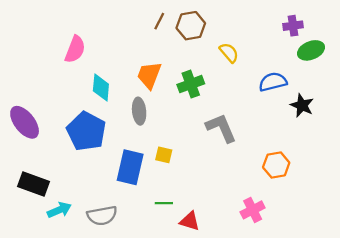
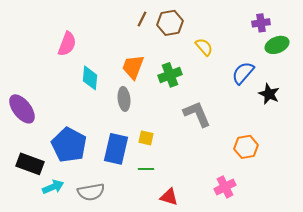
blue semicircle: (273, 82) -> (243, 73), turned -35
blue pentagon: (86, 131) -> (69, 145), moved
green line: (164, 203) -> (146, 169), moved

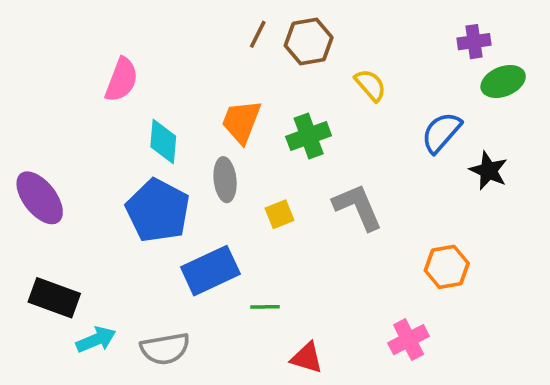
yellow square: (146, 138) -> (280, 214), moved, turned -35
blue pentagon: (69, 145) -> (158, 211), moved
blue rectangle: (116, 149) -> (210, 271), turned 52

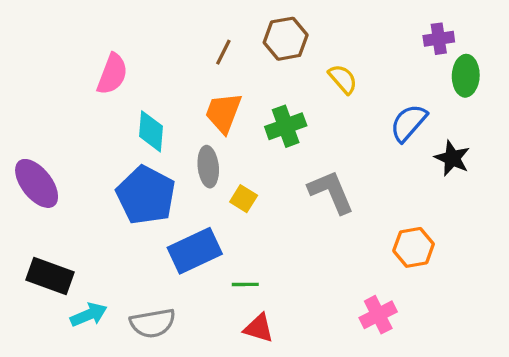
brown line: (258, 34) -> (223, 52), moved
green ellipse: (503, 82) -> (466, 76), turned -66
yellow square: (280, 214) -> (244, 199), moved, turned -36
red triangle: (307, 358) -> (259, 328), moved

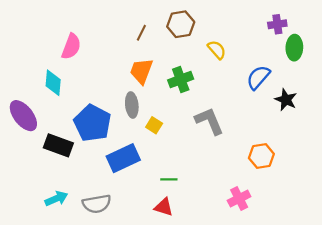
cyan diamond: (151, 131) -> (53, 83), moved
black rectangle: (50, 276) -> (58, 145), moved
green line: (245, 284) -> (169, 179), moved

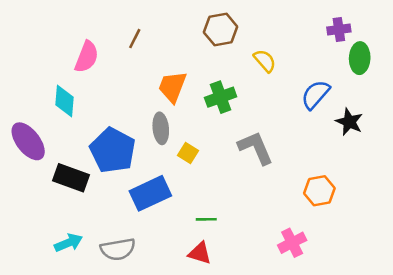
brown line: (141, 33) -> (135, 39), moved

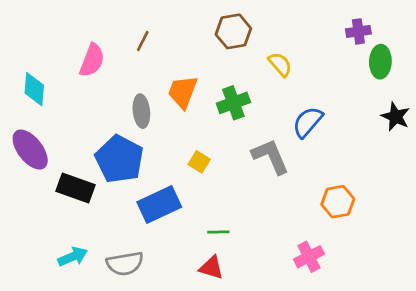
blue semicircle: (315, 95) -> (308, 122), moved
cyan diamond: (65, 101) -> (34, 89), moved
black star: (349, 122) -> (395, 117), moved
gray ellipse: (161, 128) -> (141, 111), moved

